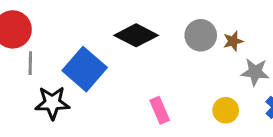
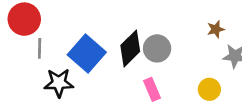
black diamond: (136, 35) -> (130, 48), moved, turned -72
gray circle: (201, 35) -> (157, 48), moved

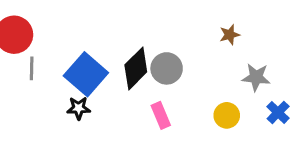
brown star: (216, 29) -> (230, 35), moved
black star: (59, 83) -> (79, 108), moved, size x0.7

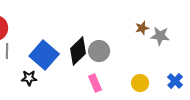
gray star: (256, 77) -> (160, 36), moved
black star: (79, 108) -> (29, 78), moved

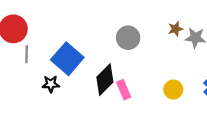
black diamond: (78, 51) -> (105, 80), moved
gray circle: (99, 51) -> (128, 38), moved

